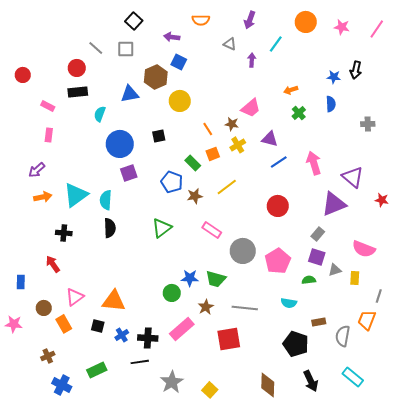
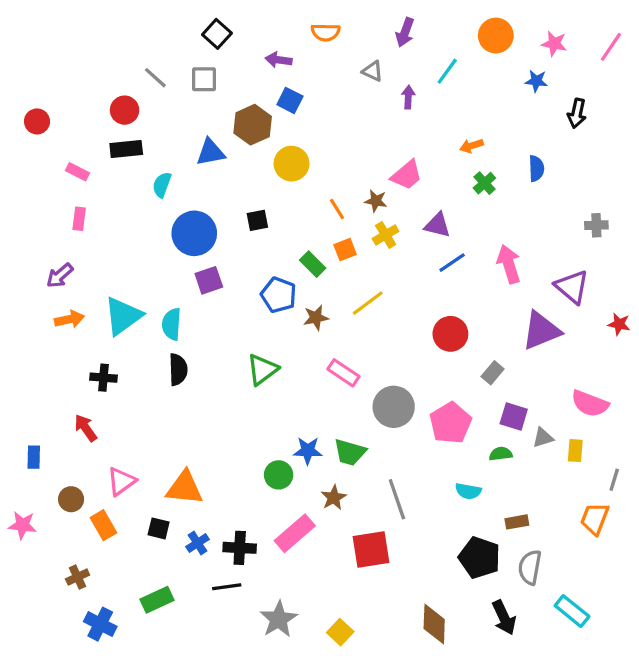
blue star: (334, 77) -> (536, 81), moved
gray cross: (368, 124) -> (596, 225), moved
gray rectangle: (318, 234) -> (493, 373), moved
gray line: (245, 308) -> (397, 499), turned 65
gray semicircle: (343, 336) -> (530, 567), moved

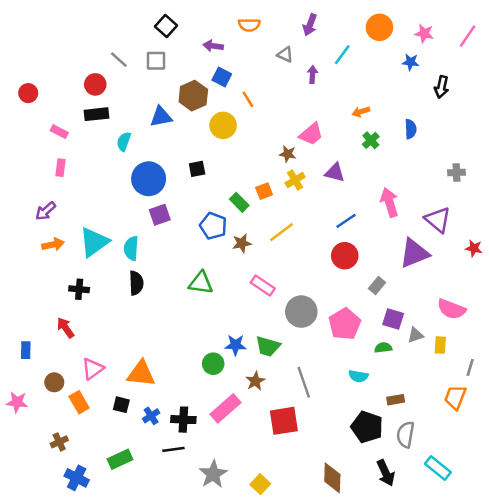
orange line: (337, 209) -> (248, 99), moved
blue line: (452, 263) -> (346, 221), moved
green triangle: (262, 370) -> (201, 283), turned 45

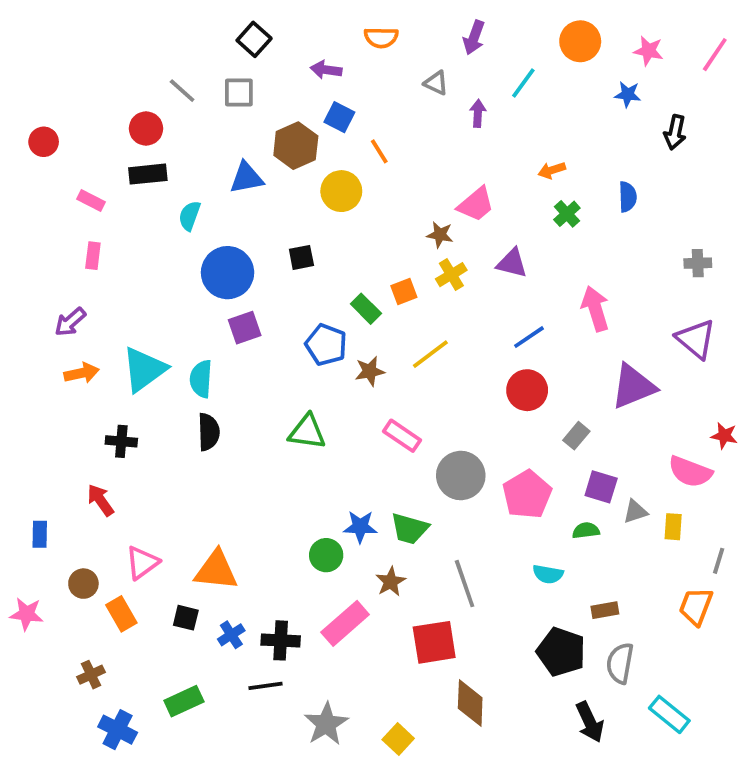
purple triangle: (438, 220) -> (696, 339), moved
red star: (474, 248) -> (724, 436), moved
brown diamond: (332, 478) -> (470, 703), moved

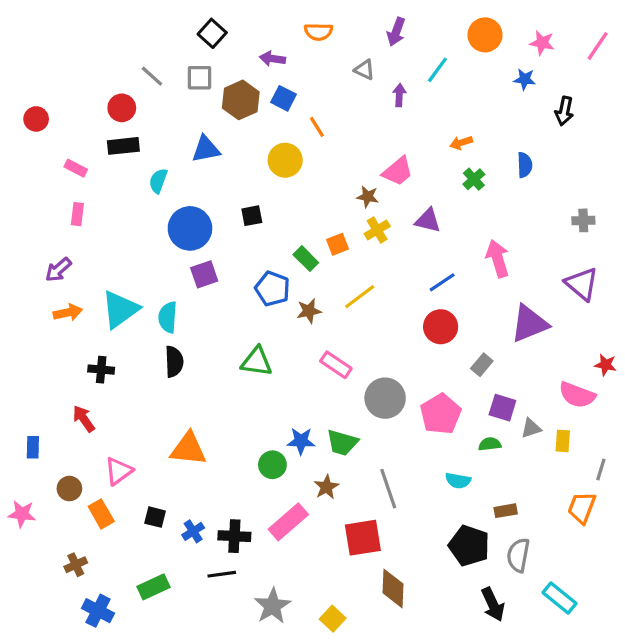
brown hexagon: (296, 146) -> (241, 100), moved
orange triangle: (216, 570) -> (188, 449), moved

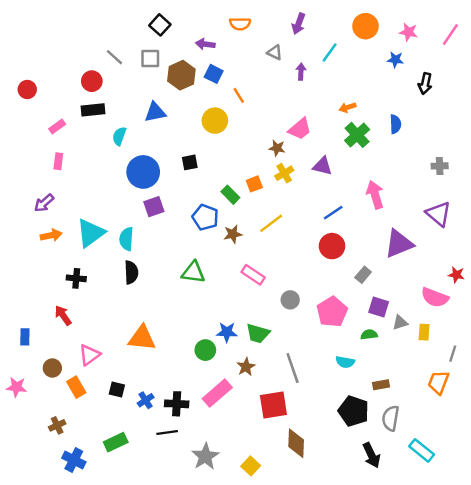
pink rectangle: (76, 168) -> (57, 127), turned -63
green cross: (474, 179) -> (357, 135), size x1.5
gray circle: (385, 398) -> (290, 300), size x0.6

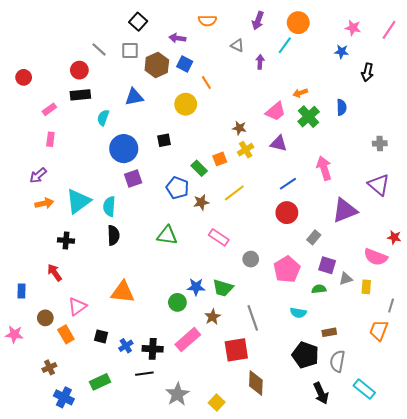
orange circle: (365, 26) -> (298, 23), moved
pink trapezoid: (300, 129) -> (276, 111), moved

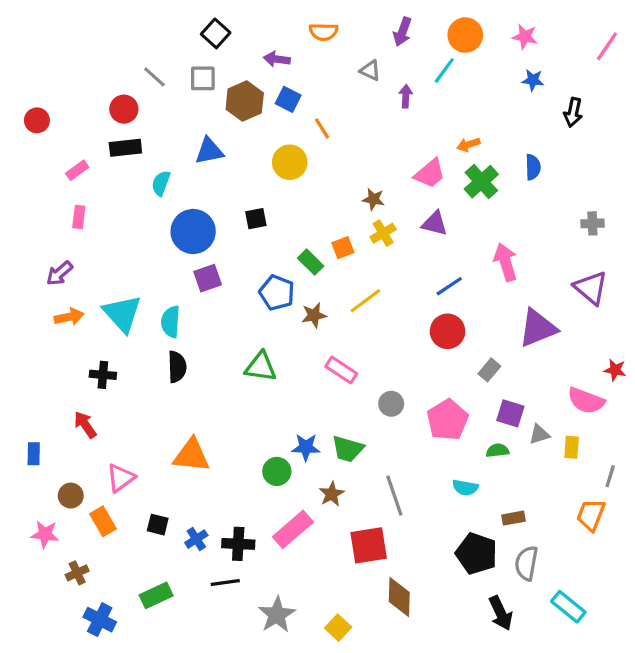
pink star: (353, 28) -> (525, 37), moved
cyan triangle: (78, 201) -> (122, 314), turned -36
pink star: (14, 334) -> (45, 534), moved

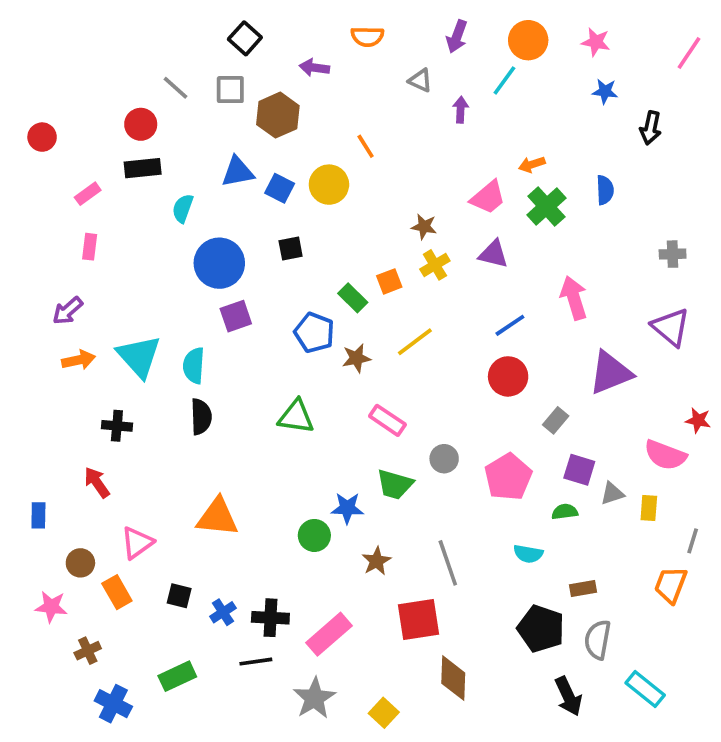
blue square: (288, 99) -> (280, 188), moved
green trapezoid: (348, 449) -> (395, 484), moved
pink rectangle: (293, 529) -> (329, 634), moved

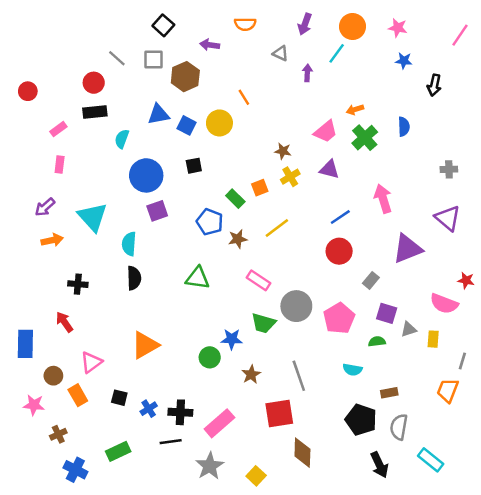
cyan triangle: (139, 356) -> (92, 217), moved
gray circle: (444, 459) -> (296, 306), size x1.6
blue rectangle: (38, 515) -> (25, 344), size x1.6
orange triangle: (217, 517) -> (145, 345), turned -36

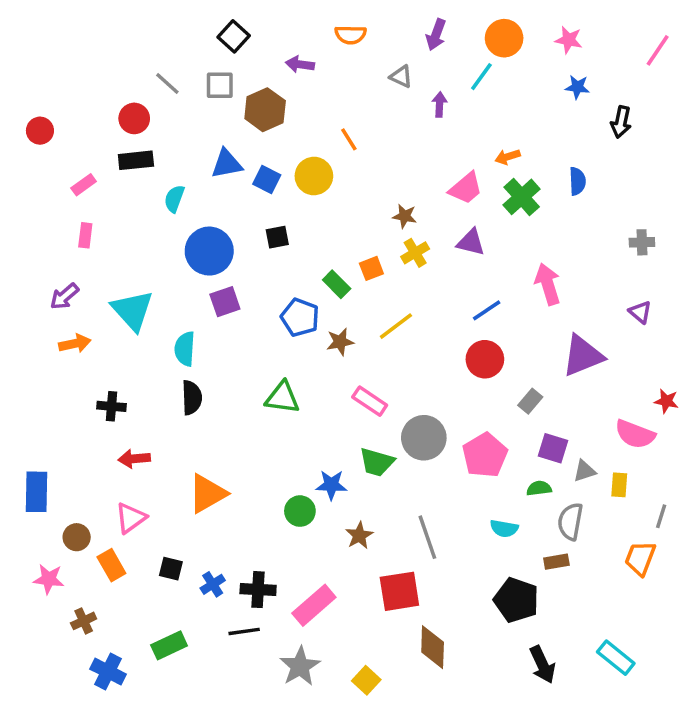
purple triangle: (448, 218) -> (640, 312), size x0.6
red arrow: (64, 322) -> (134, 459), moved, turned -60
gray semicircle: (399, 427) -> (570, 521), moved

